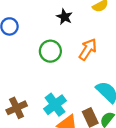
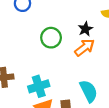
black star: (64, 17) -> (85, 29), moved

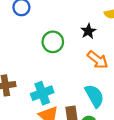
orange arrow: (85, 48) -> (98, 60), moved, turned 78

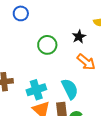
cyan semicircle: (94, 96) -> (70, 89), moved

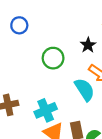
cyan semicircle: (70, 89) -> (85, 90), moved

